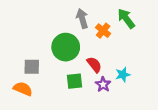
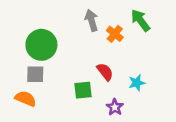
green circle: (66, 47) -> (41, 45), moved
purple star: (103, 84) -> (115, 107), moved

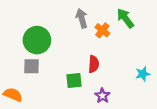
red semicircle: (105, 72) -> (94, 64), turned 42
cyan star: (137, 83) -> (143, 74), moved
orange semicircle: (25, 99) -> (13, 95), moved

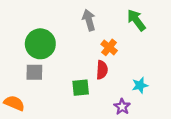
orange cross: (102, 30) -> (109, 47), moved
cyan star: (143, 74) -> (140, 85), moved
purple star: (102, 96) -> (122, 107), moved

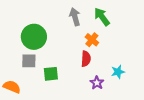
green arrow: (136, 20) -> (102, 17), moved
green square: (81, 88) -> (51, 74), moved
purple star: (122, 107) -> (97, 83), moved

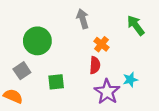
green arrow: (102, 17) -> (136, 25), moved
gray square: (29, 61) -> (22, 71), moved, turned -35
purple star: (97, 83) -> (107, 92), size x1.6

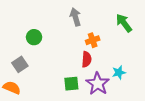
green circle: (37, 41) -> (34, 37), size x0.6
orange cross: (101, 44) -> (93, 40), turned 32
green square: (56, 82) -> (71, 84), moved

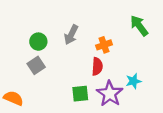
gray arrow: (75, 17) -> (71, 35), moved, turned -138
gray square: (20, 64) -> (36, 65), moved

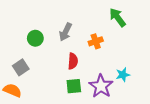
green arrow: (139, 26) -> (118, 17), moved
gray square: (36, 65) -> (21, 67), moved
red semicircle: (97, 66) -> (73, 61), moved

